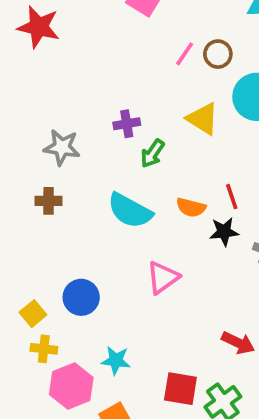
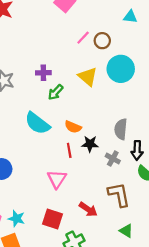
red line: (232, 197) -> (69, 150), moved
pink triangle: (163, 278) -> (57, 179), moved, turned -30
cyan star: (116, 360) -> (16, 219), moved
red square: (180, 389) -> (53, 219), moved

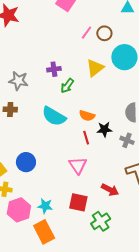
yellow triangle: (88, 77) -> (95, 68), turned 48

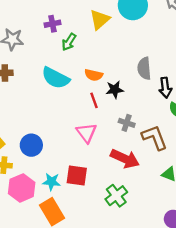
gray cross: (127, 140) -> (127, 123), moved
blue circle: (26, 162) -> (31, 145), moved
red arrow: (110, 190) -> (125, 159), size x1.4
red square: (78, 202) -> (77, 176), moved

